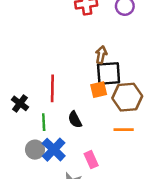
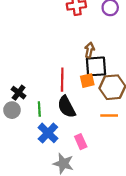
red line: (52, 88) -> (62, 80), moved
black semicircle: (75, 120) -> (67, 107), size x1.5
gray circle: (35, 150) -> (12, 110), moved

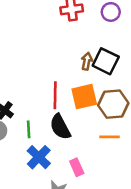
black square: (96, 66) -> (106, 61), moved, turned 30
orange square: (87, 81) -> (84, 97), size x1.5

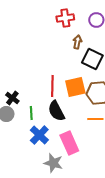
brown arrow: (87, 61) -> (77, 42), moved
pink rectangle: (77, 167) -> (69, 143), size x1.6

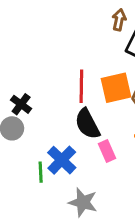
green line: (31, 113) -> (41, 172), moved
pink rectangle: (69, 143) -> (107, 151), moved, size x0.6

